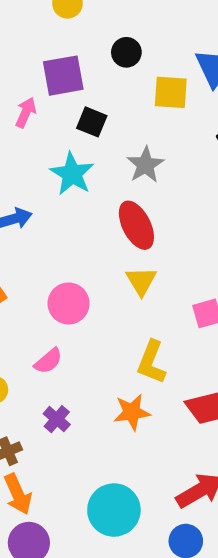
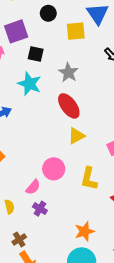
yellow triangle: (141, 281) -> (76, 136), turned 42
pink circle: (69, 303) -> (54, 169), moved
orange star: (132, 412) -> (85, 231), moved
purple cross: (57, 419) -> (40, 209), moved

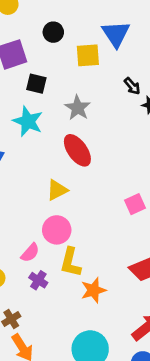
yellow triangle: (76, 136) -> (57, 190), moved
yellow L-shape: (89, 179) -> (71, 262), moved
orange star: (85, 231) -> (93, 290), moved

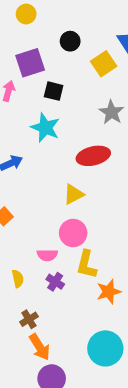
yellow square: (88, 55) -> (104, 64), turned -30
gray star: (78, 108) -> (111, 112), moved
red ellipse: (77, 150) -> (93, 156), turned -68
pink semicircle: (30, 253) -> (47, 255), turned 48

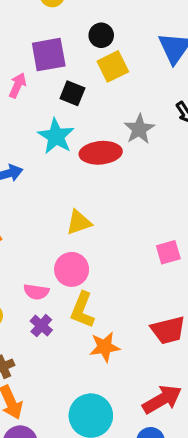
yellow square: (104, 64) -> (113, 66), moved
red ellipse: (93, 156) -> (101, 153), moved

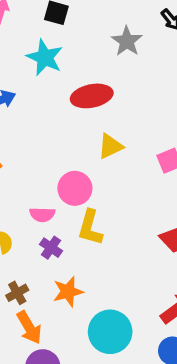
red ellipse: (101, 153) -> (92, 96), moved
yellow triangle: (79, 222) -> (110, 146), moved
orange star: (105, 347) -> (68, 292), moved

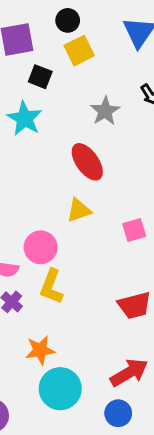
red ellipse: (92, 96) -> (87, 162), moved, turned 60
orange star: (68, 292) -> (40, 350), moved

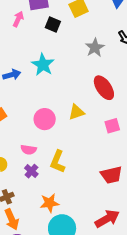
cyan star: (25, 118) -> (43, 65), moved
red ellipse: (87, 162) -> (104, 88), moved
pink circle: (41, 247) -> (45, 119), moved

